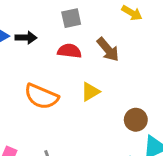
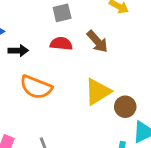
black arrow: (26, 38) -> (18, 51), moved
yellow triangle: (90, 92) -> (98, 92), moved, size x1.5

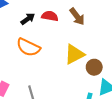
black arrow: (18, 51) -> (28, 19), moved, turned -40

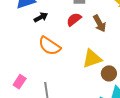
red semicircle: (50, 16) -> (74, 19), turned -56
black arrow: (28, 19) -> (41, 17), moved

